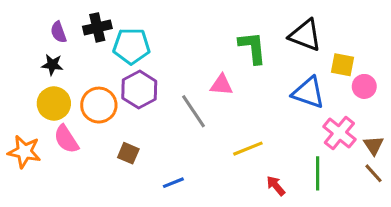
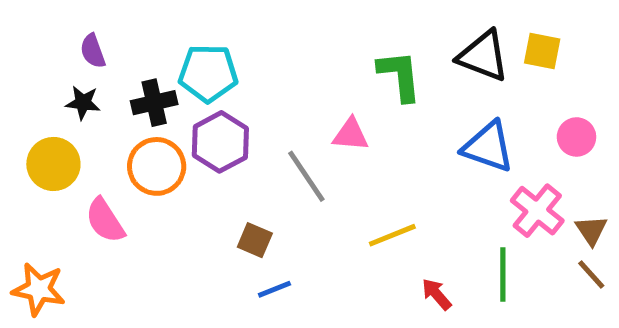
black cross: (97, 27) -> (154, 103), moved
yellow square: (343, 65) -> (542, 51), moved
yellow circle: (54, 104) -> (53, 164), moved
orange star: (24, 152) -> (39, 289), moved
brown square: (128, 153) -> (255, 240), moved

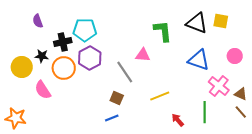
black star: (83, 103) -> (42, 56), moved
brown triangle: (591, 230) -> (241, 94), turned -32
brown square: (255, 240) -> (117, 98), moved

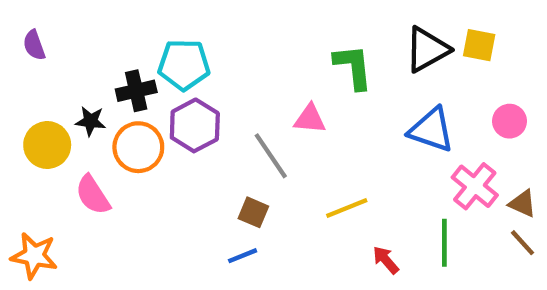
purple semicircle: (38, 21) -> (34, 45), moved
black triangle: (197, 23) -> (427, 49), turned -50

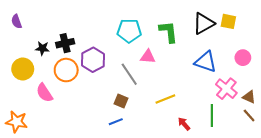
cyan pentagon: (184, 65) -> (129, 31), moved
black star: (91, 121) -> (42, 48), moved

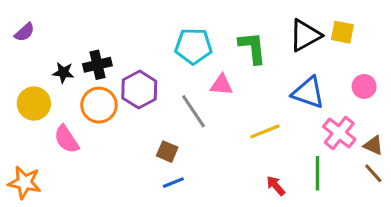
purple semicircle: (17, 21) -> (25, 32), turned -112
yellow line: (165, 99) -> (265, 131), moved
brown square: (121, 101) -> (167, 152), moved

